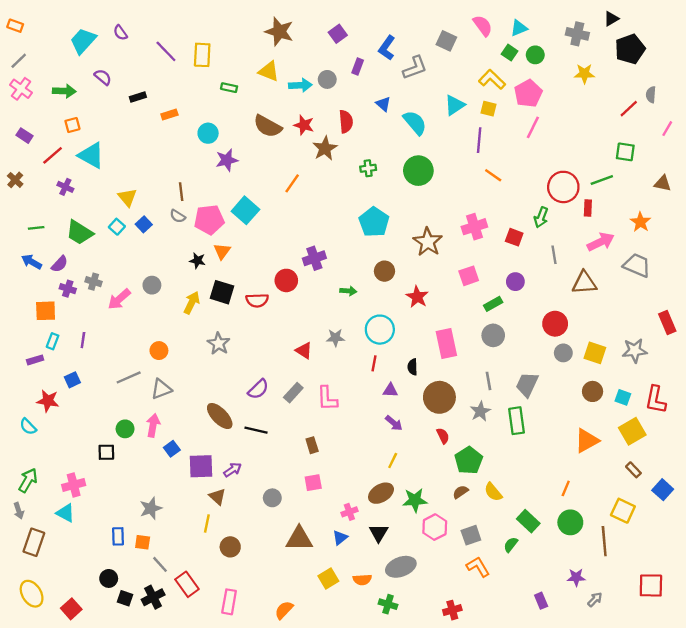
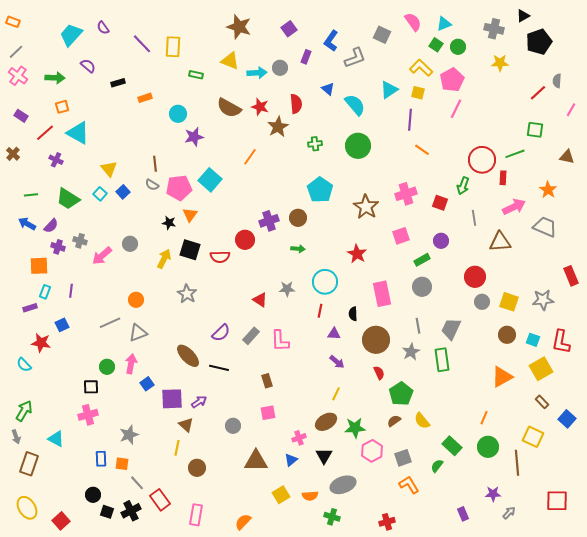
brown circle: (384, 271) -> (298, 218), moved
pink cross: (74, 485) -> (88, 415), moved

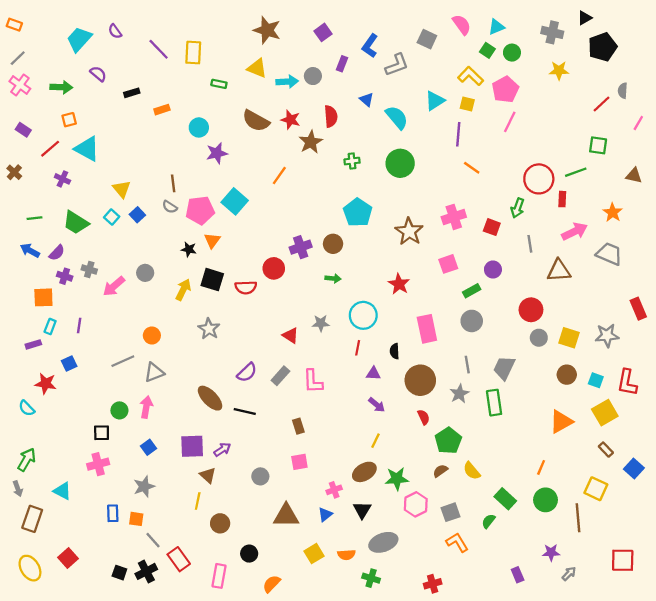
blue square: (147, 384) -> (149, 447), moved
black circle: (93, 495) -> (249, 554), moved
red square: (61, 521) -> (68, 558), moved

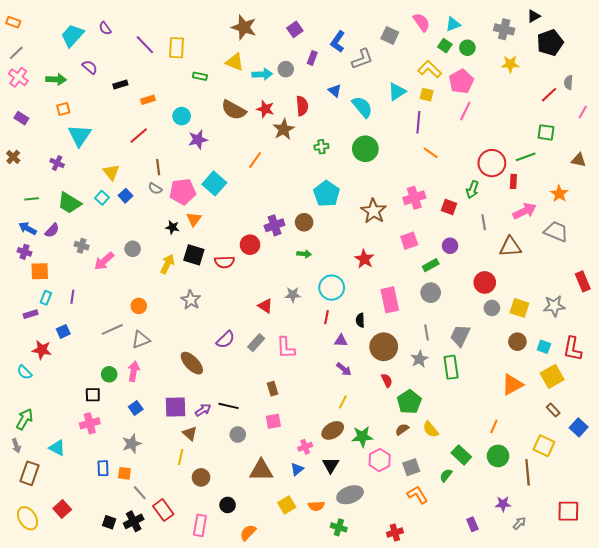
red line: (50, 149) -> (139, 135), moved
cyan triangle: (87, 149) -> (80, 135), turned 35
purple cross: (65, 276) -> (24, 252), moved
black line: (245, 412) -> (229, 406), moved

